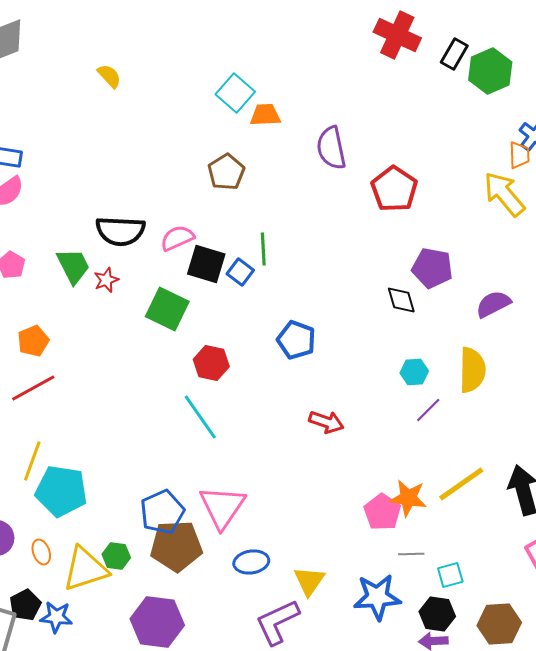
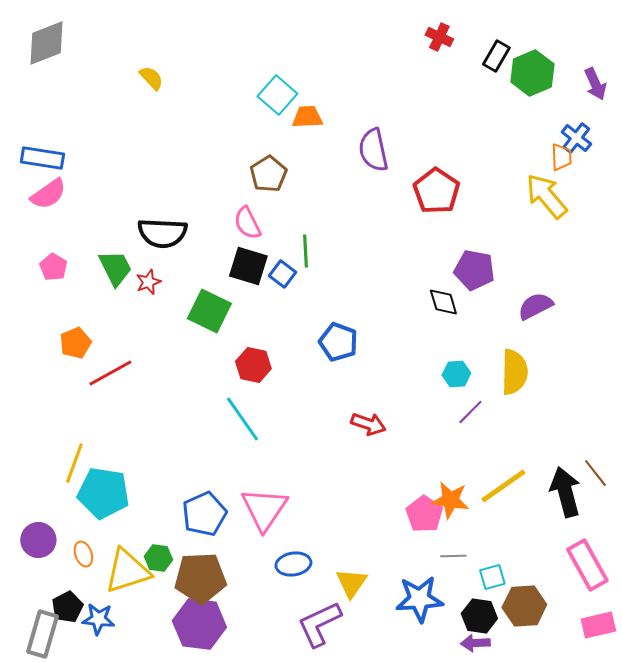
red cross: (397, 35) -> (439, 37), size x0.6
pink semicircle: (177, 238) -> (247, 223), moved, turned -92
red line: (33, 388) -> (110, 373), moved
brown pentagon: (176, 546) -> (200, 578), moved
brown hexagon: (499, 624) -> (524, 606), moved

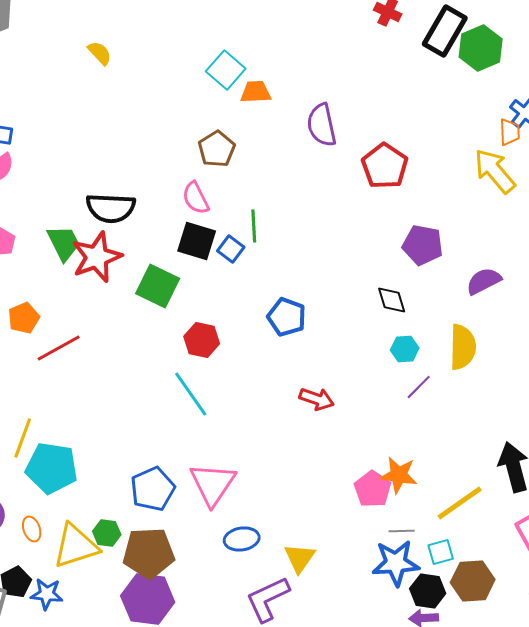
black rectangle: (496, 56) -> (445, 31), size x1.6
red star: (148, 282) -> (97, 257), size x2.0
black diamond: (443, 302) -> (392, 300), moved
yellow line: (503, 486) -> (460, 503), moved
blue star: (419, 599) -> (396, 563), moved

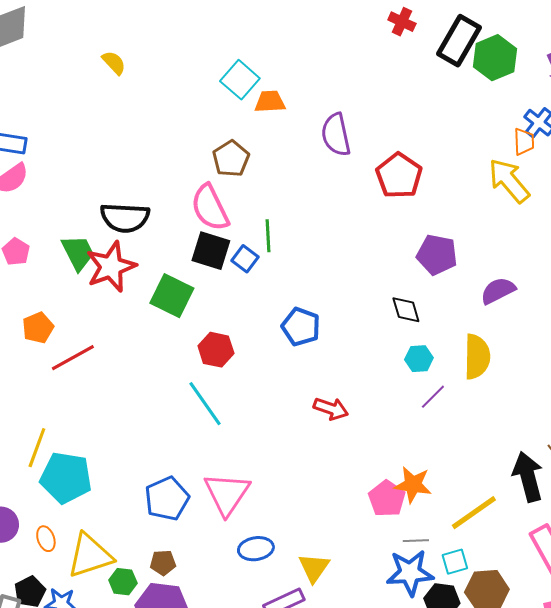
pink semicircle: (196, 198) -> (210, 208), size x1.4
green hexagon: (107, 533) -> (123, 582), moved
brown pentagon: (149, 553) -> (163, 563), size x0.5

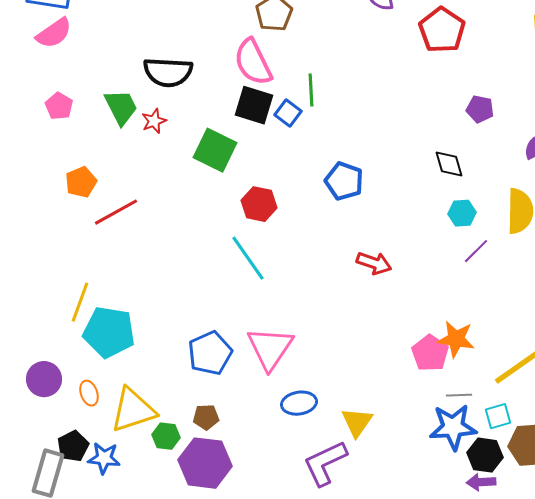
purple pentagon: (437, 255) -> (480, 109), size x0.7
red star: (111, 267) -> (154, 121), size x0.5

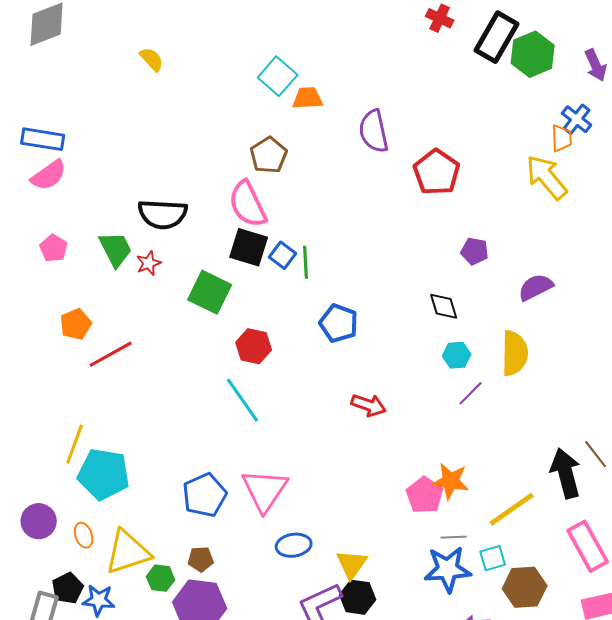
green line: (311, 90) -> (306, 262), moved
black hexagon: (485, 455) -> (358, 597), moved

